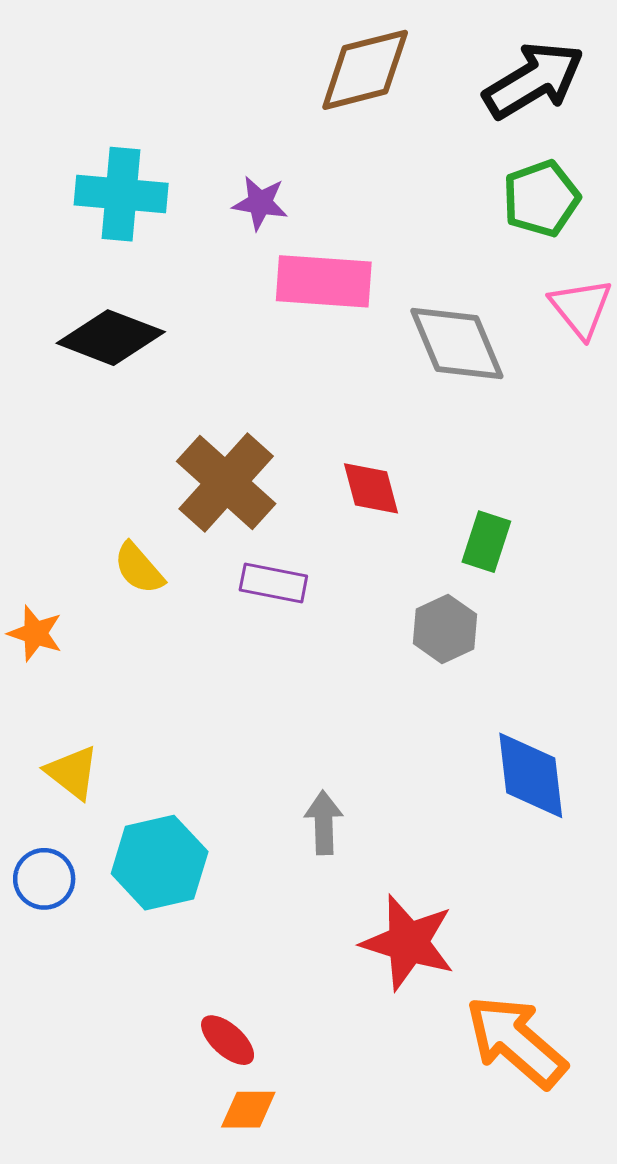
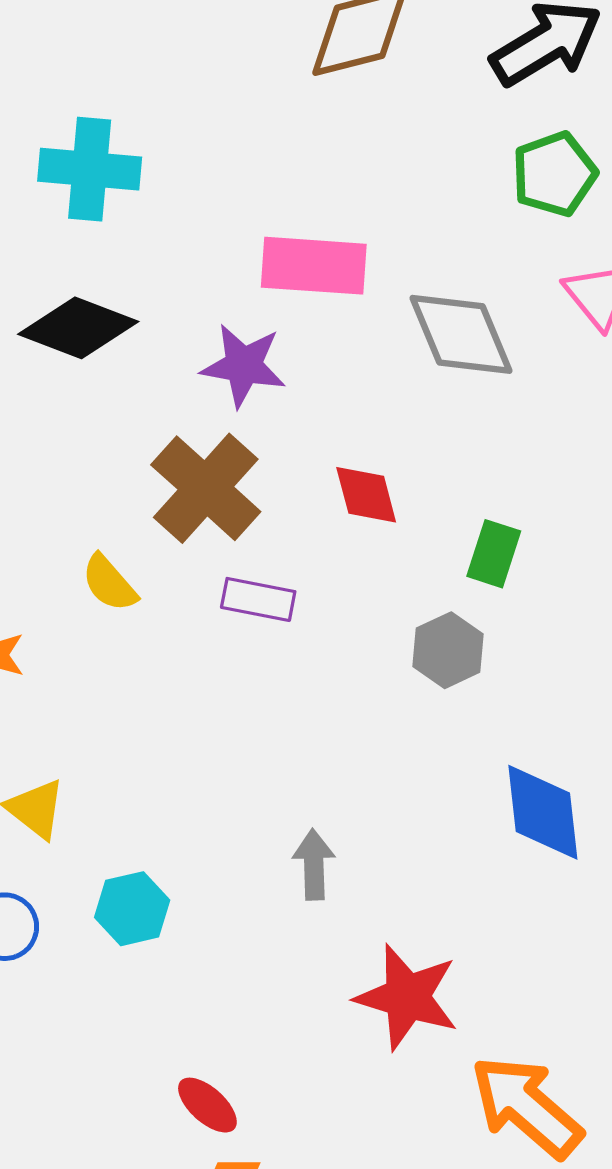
purple star: (260, 203) -> (243, 365), moved, size x1.4
cyan hexagon: (160, 863) -> (132, 909), size x0.7

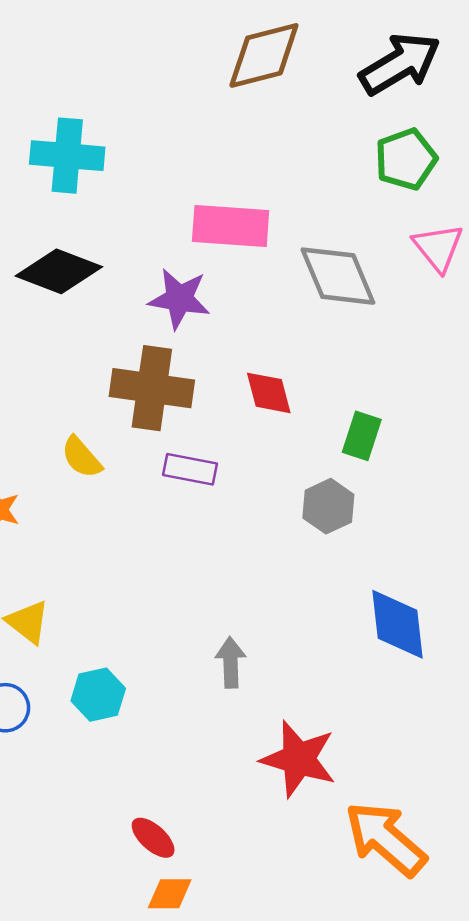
brown cross: (206, 488) -> (152, 388), turned -34

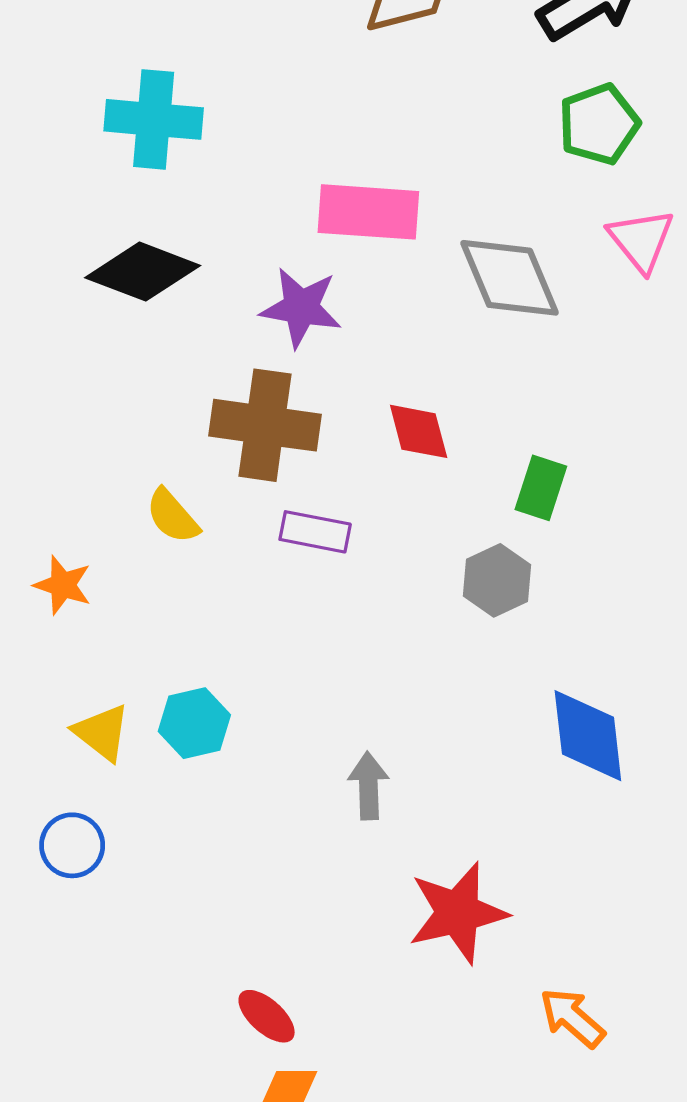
cyan hexagon: (98, 695) -> (194, 723), moved
red star: (299, 759) -> (458, 913), turned -30
orange arrow: (386, 839) -> (572, 1018), size x0.6

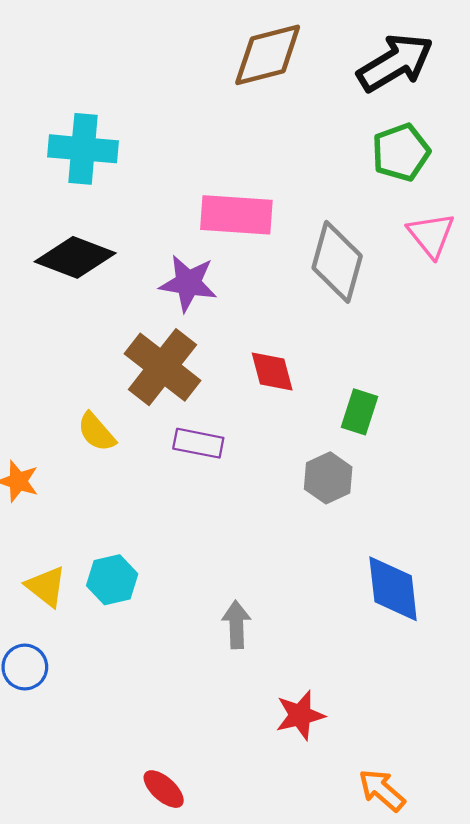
gray diamond: (510, 278) -> (337, 262), turned 38
brown cross: (265, 425) -> (162, 367), turned 30
red star: (458, 913) -> (300, 715), size x0.7

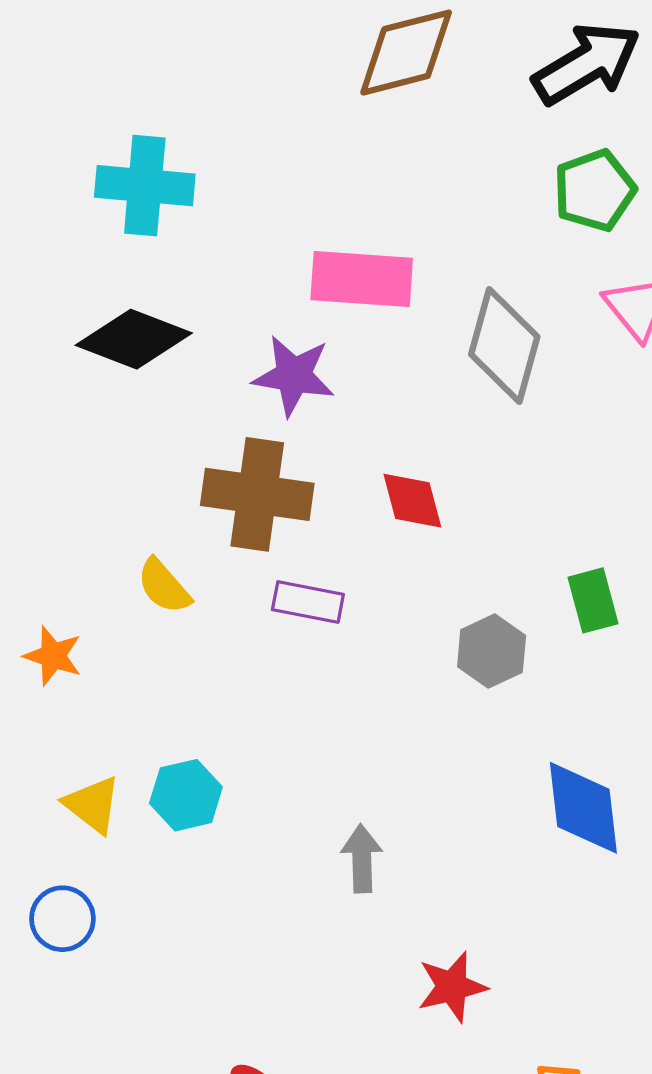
brown cross: (162, 367) -> (257, 494), turned -30
green rectangle: (359, 412) -> (593, 600), moved, turned -33

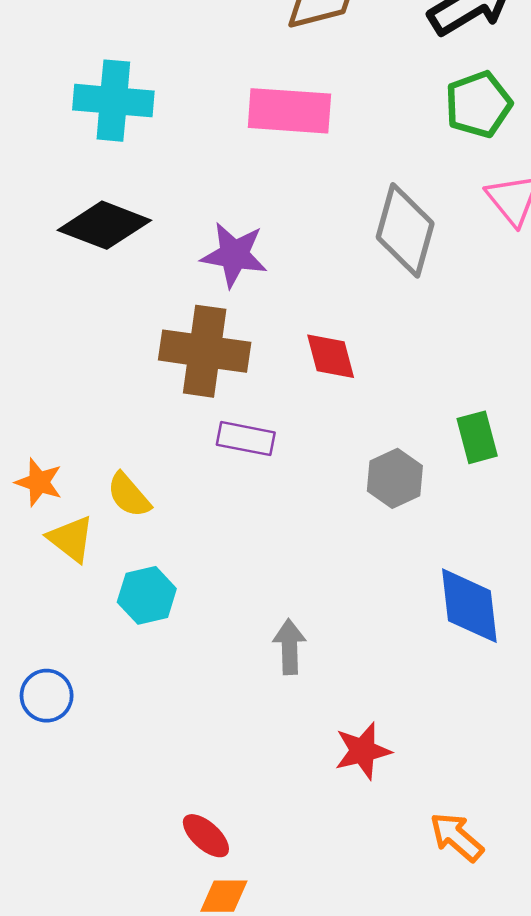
pink rectangle: (362, 279) -> (289, 111), moved
yellow semicircle: (164, 586) -> (129, 495), moved
yellow triangle: (93, 805) -> (71, 539), moved

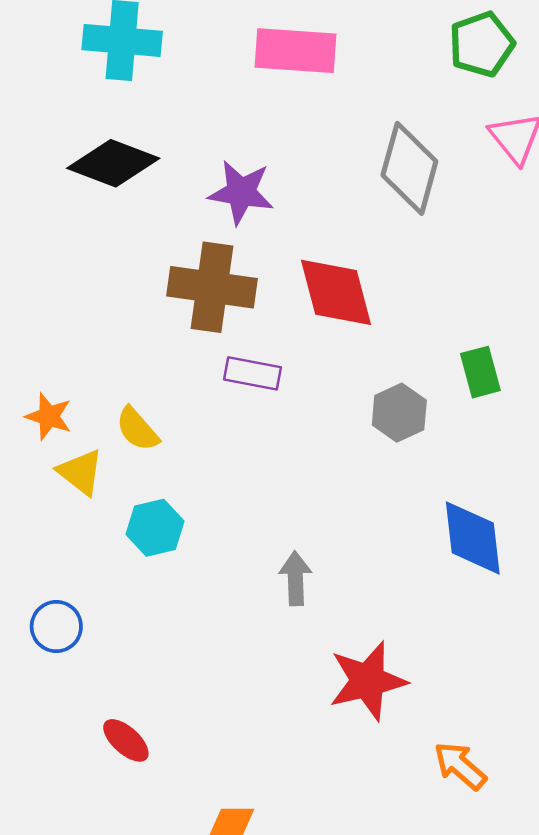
red diamond: (331, 356) -> (336, 292), size x1.5
red star: (363, 751) -> (368, 681), size x1.4
red ellipse: (206, 836) -> (126, 740), moved

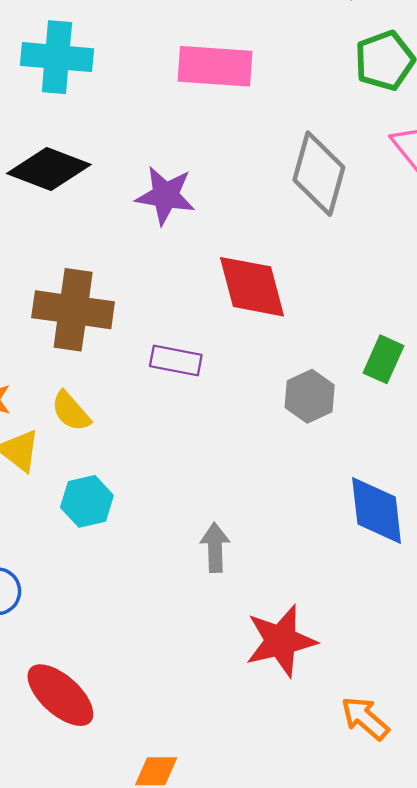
brown cross: (212, 287) -> (73, 310), moved
green rectangle: (480, 372) -> (383, 359), turned 39
red ellipse: (126, 740) -> (60, 695), size x1.6

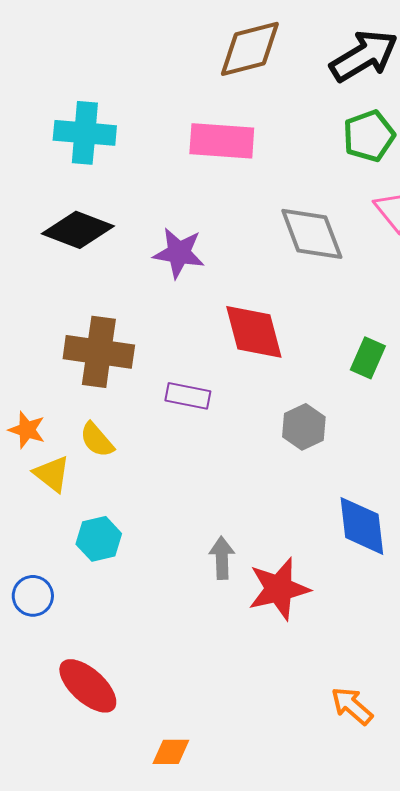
gray diamond: (319, 174) -> (312, 234), turned -36
green rectangle: (383, 359) -> (368, 358), moved
cyan hexagon: (87, 501) -> (99, 539), moved
red star: (281, 641) -> (279, 589), moved

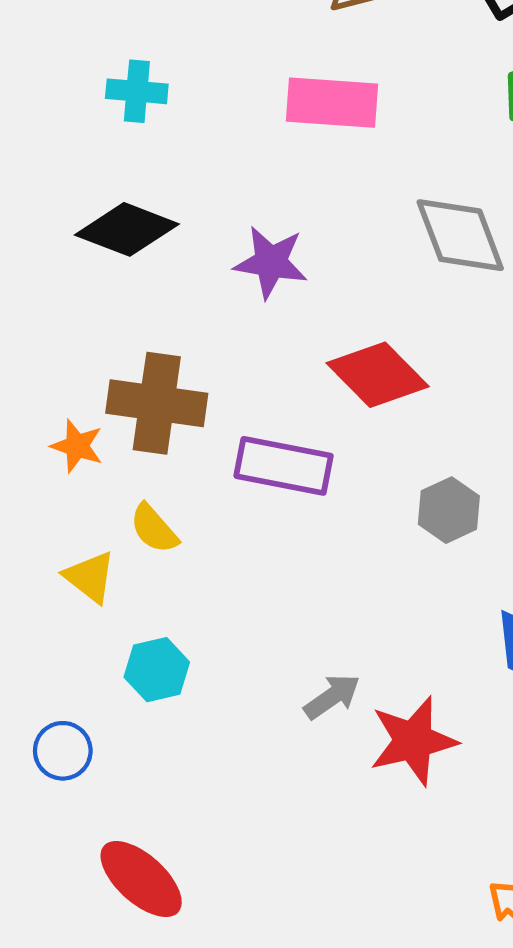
cyan cross: (85, 133) -> (137, 91), size x0.7
red diamond: (254, 332) -> (378, 375), turned -30
purple rectangle: (188, 396) -> (284, 466), size x1.5
orange star: (27, 430) -> (77, 446), moved
gray arrow: (222, 558) -> (332, 697), turned 57

